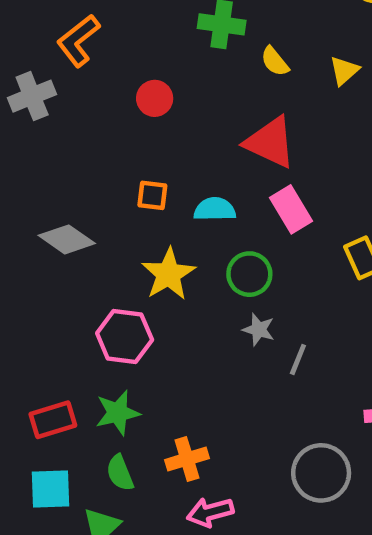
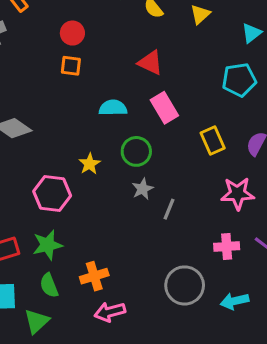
red triangle: (270, 142) -> (150, 63), size x0.7
orange square: (152, 195) -> (71, 66), moved
yellow star: (168, 274) -> (90, 164), moved, size x0.6
gray star: (259, 330) -> (143, 189), turned 30

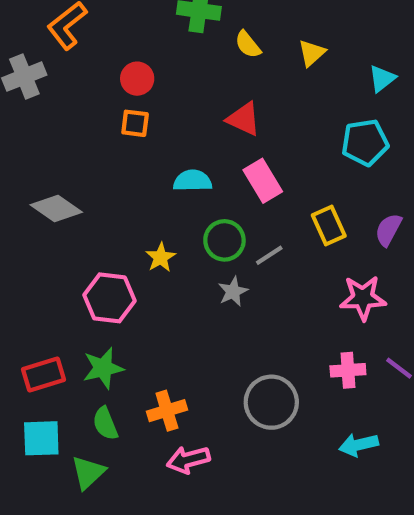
gray line: (169, 209) -> (269, 255), moved, turned 35
gray circle: (185, 285) -> (271, 402), moved

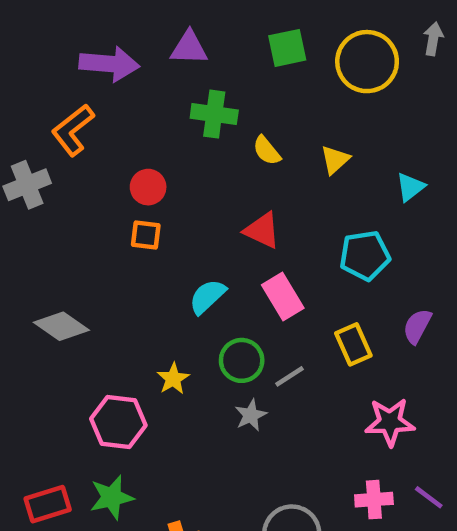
cyan pentagon: (365, 142) -> (365, 255), moved
cyan semicircle: (193, 181) -> (207, 297), turned -42
purple semicircle: (388, 230) -> (417, 326), moved

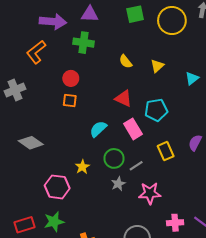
green cross: (214, 114) -> (83, 43), moved
gray cross: (27, 185) -> (15, 90), moved
cyan pentagon: (365, 255) -> (156, 110), moved
pink star: (390, 422) -> (150, 193), moved

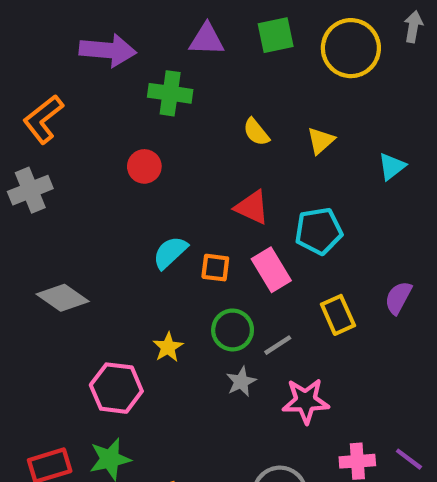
purple triangle: (90, 14) -> (207, 40), moved
orange L-shape: (36, 52) -> (43, 119), moved
orange square: (70, 101) -> (215, 268), moved
cyan semicircle: (98, 129) -> (170, 253), moved

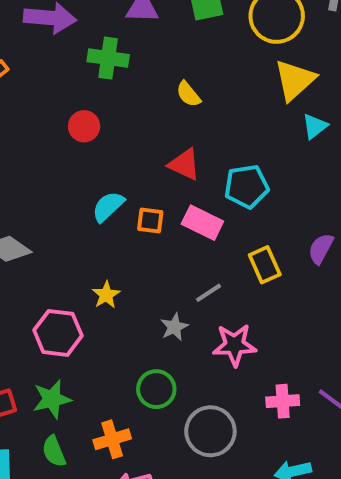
yellow triangle: (321, 141) -> (295, 80), moved, size x1.6
pink rectangle: (271, 270) -> (202, 223), turned -33
green circle: (233, 330) -> (156, 389), moved

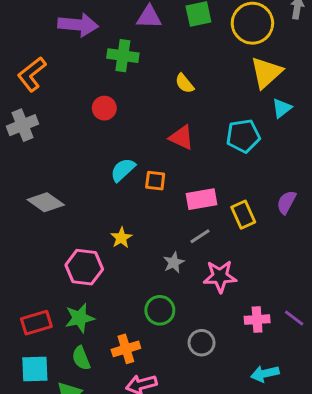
cyan pentagon: (247, 186) -> (243, 136), moved
pink rectangle: (202, 223) -> (202, 199), moved, turned -36
gray circle: (210, 431) -> (202, 343), size x0.7

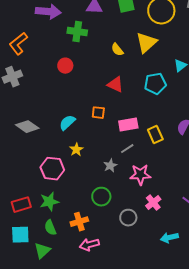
yellow triangle: (266, 73) -> (146, 43), moved
cyan semicircle: (123, 170) -> (67, 123), moved
pink cross: (257, 320) -> (153, 203), moved, turned -35

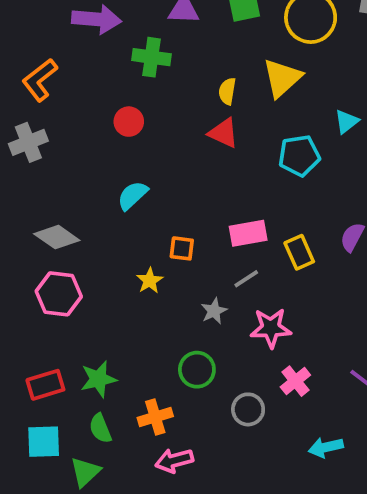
yellow semicircle: (117, 50) -> (227, 91), turned 48
red triangle: (115, 85) -> (223, 133), moved
orange square: (98, 113) -> (182, 248), moved
cyan semicircle: (67, 123) -> (133, 195), moved
pink hexagon: (52, 169) -> (59, 294), moved

